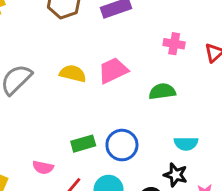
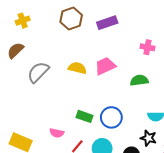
green rectangle: (83, 144) -> (85, 116), turned 35

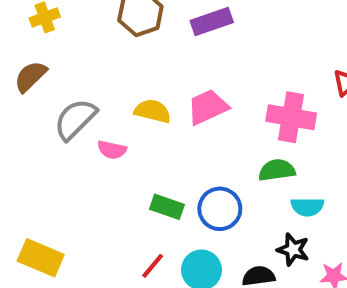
pink cross: (147, 47) -> (291, 117), moved, size x1.6
green semicircle: (139, 80) -> (277, 170), moved
pink semicircle: (57, 133) -> (112, 150), moved

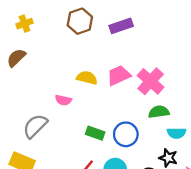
pink cross: (291, 117) -> (151, 81), moved, turned 32
gray semicircle: (75, 119) -> (35, 126), moved

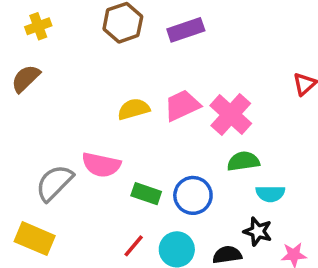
yellow semicircle: (87, 78) -> (134, 109), turned -30
pink semicircle: (63, 100) -> (101, 165), moved, size x1.5

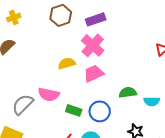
pink trapezoid: (182, 105) -> (94, 73), moved
pink cross: (231, 114) -> (93, 45), moved
cyan semicircle: (270, 194) -> (152, 101), moved

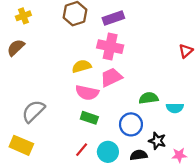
pink cross: (93, 45) -> (110, 47), turned -30
pink semicircle: (49, 94) -> (87, 93), moved
blue circle: (100, 111) -> (131, 124), moved

